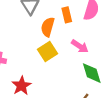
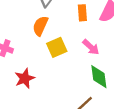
orange semicircle: (48, 27) -> (40, 26), moved

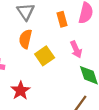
pink arrow: (91, 47) -> (76, 49), turned 35

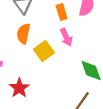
pink arrow: (76, 49) -> (66, 37), moved

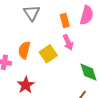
orange semicircle: (23, 34) -> (24, 50), moved

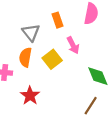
gray triangle: (32, 13) -> (31, 32), moved
orange rectangle: (65, 20) -> (57, 20), moved

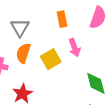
gray triangle: (31, 32) -> (20, 28), moved

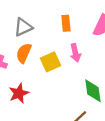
gray triangle: (20, 28) -> (23, 27), turned 30

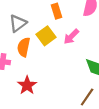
pink arrow: (75, 53) -> (71, 37), turned 70
yellow square: (51, 62) -> (46, 36), moved

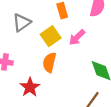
orange semicircle: (24, 47) -> (49, 62), moved

